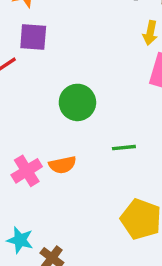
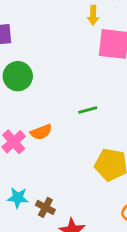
green circle: (77, 102) -> (18, 76), moved

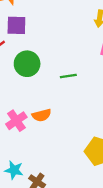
green line: (88, 110) -> (68, 76), moved

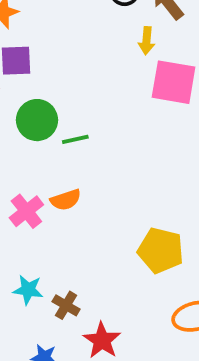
green line: (68, 76) -> (75, 139), moved

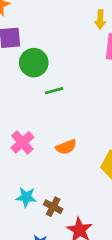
green circle: (37, 120) -> (34, 63), moved
orange semicircle: (66, 200) -> (66, 147), moved

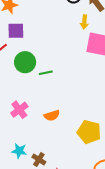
green circle: (34, 63) -> (25, 62), moved

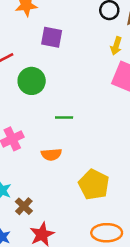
purple square: (16, 31) -> (52, 37), moved
green line: (46, 73) -> (64, 117), moved

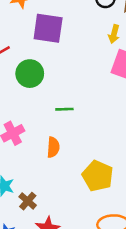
purple square: (52, 37) -> (48, 28), size x1.4
orange semicircle: (51, 154) -> (53, 147), turned -78

